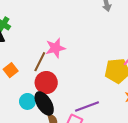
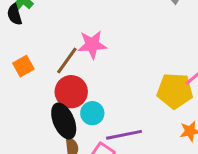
cyan circle: (27, 101) -> (92, 113), moved

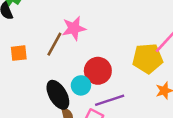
orange square: (23, 66) -> (19, 53), turned 30
red circle: (71, 92) -> (98, 71), moved

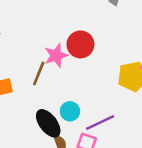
red circle: (98, 71) -> (80, 44), moved

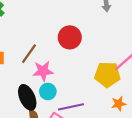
pink star: (56, 55) -> (43, 71), moved

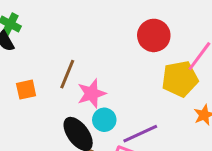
red circle: (70, 37) -> (154, 35), moved

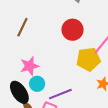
brown line: (67, 74) -> (22, 27), moved

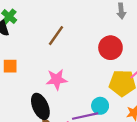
cyan circle: (37, 84) -> (100, 106), moved

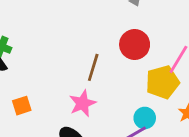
brown line: (56, 36) -> (93, 67), moved

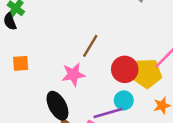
red circle: (135, 44) -> (125, 69), moved

